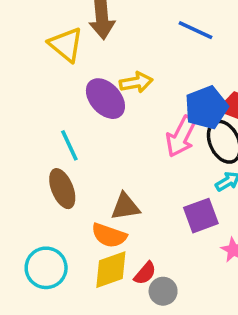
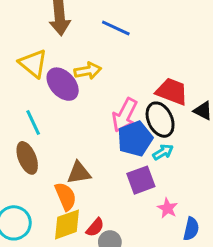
blue line: (195, 30) -> (116, 28), moved
yellow triangle: (66, 45) -> (33, 63), moved
blue pentagon: (206, 108) -> (135, 139), moved
orange semicircle: (109, 235) -> (66, 196), turned -132

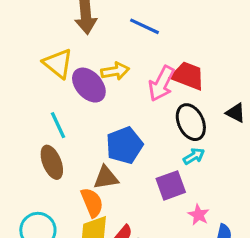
red trapezoid: (172, 91) -> (188, 76), moved
pink arrow: (125, 115) -> (161, 83), moved
blue pentagon: (135, 139) -> (124, 145), moved

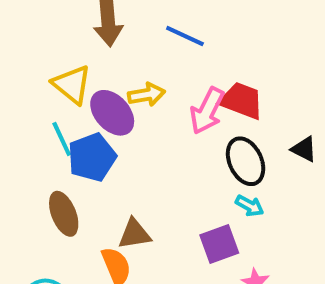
cyan line: (58, 125) -> (62, 139), moved
blue pentagon: (124, 145) -> (92, 157), moved
cyan arrow: (194, 156) -> (250, 206), turned 60

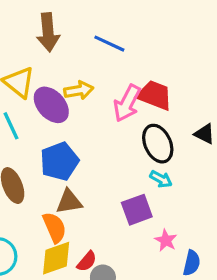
blue pentagon: (92, 157) -> (59, 161), moved

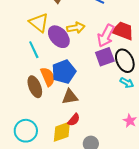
purple square: (137, 210) -> (105, 57), moved
orange semicircle: (55, 227) -> (48, 77), moved
red semicircle: (87, 261) -> (74, 120), moved

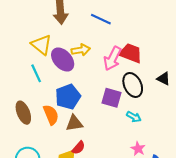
purple square: (105, 57) -> (111, 98), moved, turned 36
orange semicircle: (48, 77) -> (51, 115), moved
cyan arrow: (127, 83) -> (134, 117), moved
brown ellipse: (35, 87) -> (23, 113), moved

